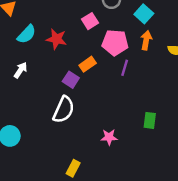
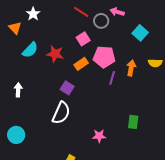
cyan square: (144, 14) -> (140, 33), moved
orange arrow: (146, 40) -> (131, 68), moved
orange rectangle: (88, 64) -> (81, 64), moved
white arrow: (21, 70) -> (18, 90), moved, turned -32

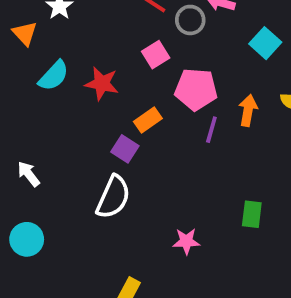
orange rectangle: (81, 64) -> (148, 120), moved
white arrow: (18, 90) -> (29, 174), moved, turned -40

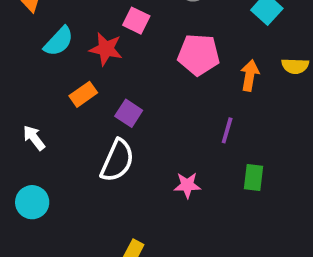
pink square: (156, 55) -> (136, 21), moved, turned -32
orange rectangle: (148, 120) -> (83, 94), moved
purple line: (211, 130) -> (227, 130), moved
pink star: (186, 241) -> (187, 185), moved

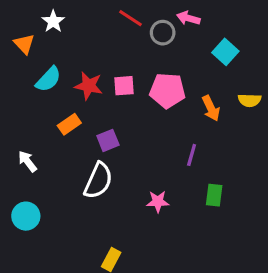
pink square: (136, 21) -> (124, 86), moved, turned -30
orange arrow: (250, 75) -> (211, 108), turned 145
purple square: (129, 113) -> (108, 140), turned 35

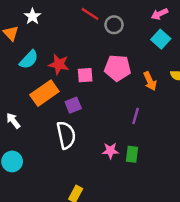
pink arrow: (188, 18) -> (160, 14), moved, turned -42
pink square: (124, 86) -> (85, 75), moved
orange rectangle: (69, 124) -> (44, 93), size x1.6
white semicircle: (98, 181) -> (66, 135), turned -36
green rectangle: (214, 195) -> (132, 154), moved

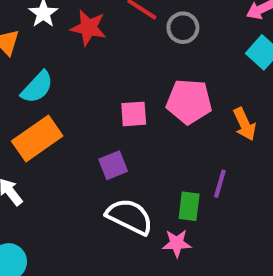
red star: (59, 64) -> (88, 28), moved
orange rectangle: (44, 93) -> (37, 139), moved
white semicircle: (66, 135) -> (130, 217), moved, turned -52
green rectangle: (132, 154) -> (189, 206), moved

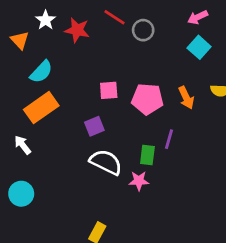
pink pentagon: (189, 102) -> (147, 99), moved

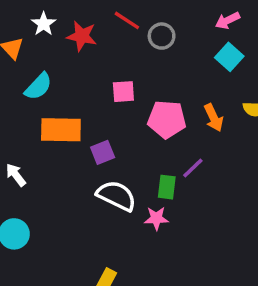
pink square: (109, 90) -> (123, 92), moved
orange rectangle: (41, 108) -> (61, 130), moved, turned 36
purple line: (169, 139) -> (193, 168), turned 30

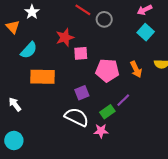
red star: (82, 36) -> (65, 37), moved, turned -30
purple square: (103, 152) -> (82, 93), moved
green rectangle: (167, 187) -> (107, 112), turned 48

